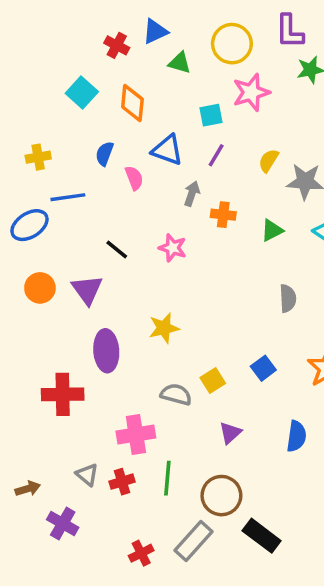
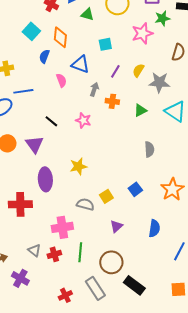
pink star: (251, 92) -> (142, 33), moved
blue semicircle: (105, 154) -> (44, 56), moved
purple line: (216, 155) -> (115, 71), moved
gray rectangle: (194, 541) -> (95, 288), turned -75

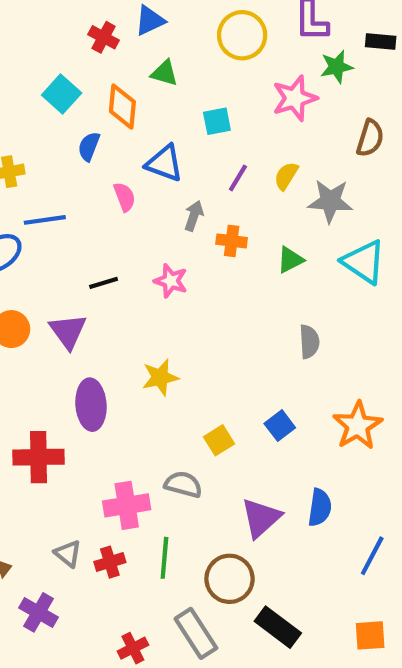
green triangle: (87, 14) -> (164, 73), moved
black line: (51, 121) -> (104, 283), turned -56
gray semicircle: (85, 204) -> (183, 484), moved
purple triangle: (116, 226) -> (261, 518), moved, size x1.5

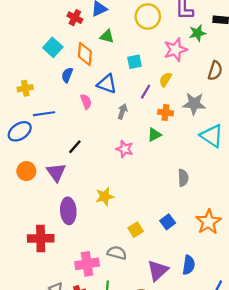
yellow semicircle: (286, 176) -> (165, 79), moved
orange cross: (232, 241) -> (165, 113), moved
green triangle: (290, 260) -> (154, 135), moved
pink star: (171, 281) -> (125, 149), moved
black line: (104, 283) -> (75, 147), turned -32

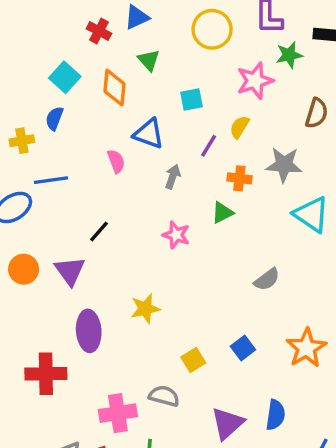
green triangle: (107, 36) -> (149, 60), turned 32
blue semicircle: (67, 75) -> (54, 118), moved
gray semicircle: (183, 178) -> (267, 279), turned 56

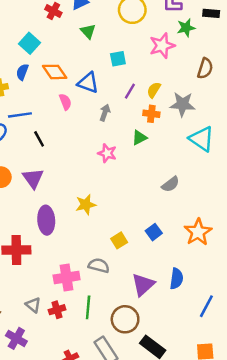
orange diamond: (114, 88) -> (55, 72), moved, turned -40
yellow semicircle: (239, 127) -> (154, 90), moved
black line: (99, 231) -> (39, 139), moved, turned -70

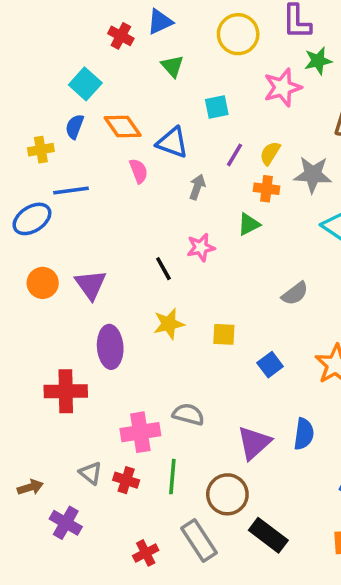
black line: (39, 139) -> (163, 269), moved
pink star: (107, 153) -> (201, 247), turned -30
yellow square: (119, 240) -> (224, 334), moved, turned 35
red cross: (57, 310) -> (126, 480), turned 35

